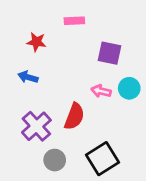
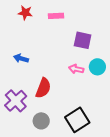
red star: (36, 42) -> (25, 13), moved
red semicircle: (74, 116) -> (43, 88), moved
purple cross: (36, 126) -> (16, 101), moved

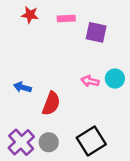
purple square: (83, 40) -> (96, 32), moved
blue arrow: (21, 58) -> (22, 87), moved
purple cross: (16, 101) -> (21, 142), moved

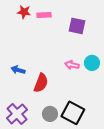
pink rectangle: (66, 19) -> (44, 15), moved
black square: (91, 141) -> (73, 113), turned -30
gray circle: (49, 142) -> (50, 114), moved

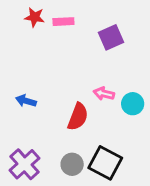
purple square: (77, 26) -> (111, 37), turned -36
cyan circle: (92, 63) -> (133, 104), moved
red semicircle: (41, 83) -> (78, 117), moved

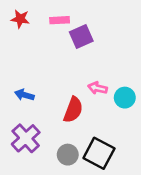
red star: (35, 17) -> (20, 19), moved
purple square: (111, 37) -> (81, 37), moved
purple cross: (24, 164) -> (26, 138), moved

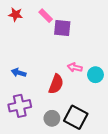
pink rectangle: (60, 20) -> (46, 16), turned 48
purple square: (81, 37) -> (62, 28), turned 30
purple cross: (26, 138) -> (20, 106), turned 30

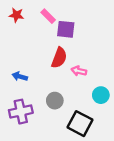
cyan circle: (95, 75) -> (101, 95), moved
red semicircle: (56, 84) -> (59, 58), moved
gray circle: (52, 118) -> (55, 101), moved

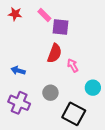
pink arrow: (79, 71) -> (73, 65), turned 48
purple cross: (21, 112) -> (19, 103), turned 35

